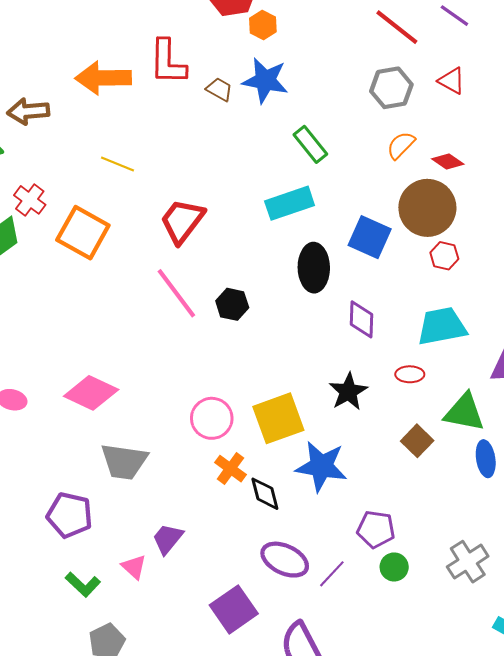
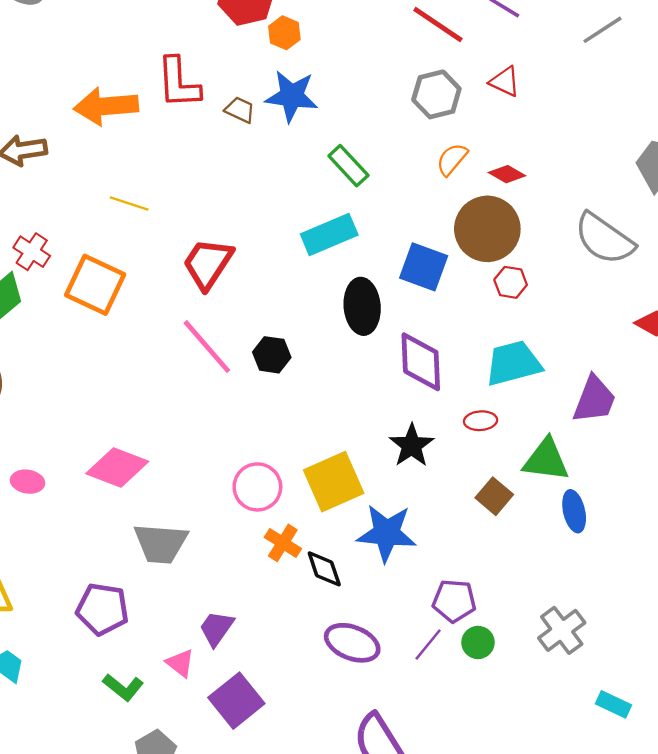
purple diamond: (361, 319) -> (421, 362), size x1.4
purple line: (332, 574) -> (428, 645), moved
purple square: (234, 609) -> (236, 701), moved

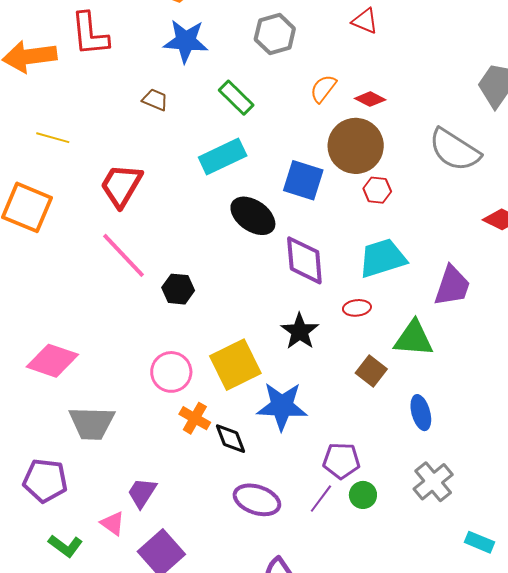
gray hexagon: (436, 94) -> (275, 34), moved
brown trapezoid: (240, 110) -> (155, 100), moved
black ellipse: (362, 306) -> (253, 216), turned -48
black hexagon: (272, 355) -> (178, 289), moved
blue ellipse: (574, 511) -> (421, 413), moved

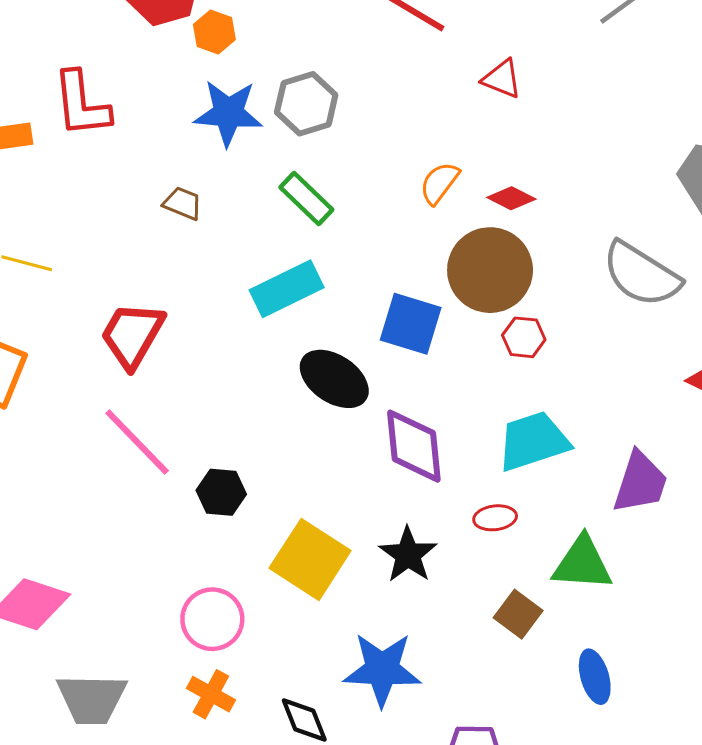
gray hexagon: (275, 34) -> (306, 104), moved
yellow square: (235, 365) -> (310, 559), moved, turned -30
orange cross: (195, 418) -> (211, 694), moved

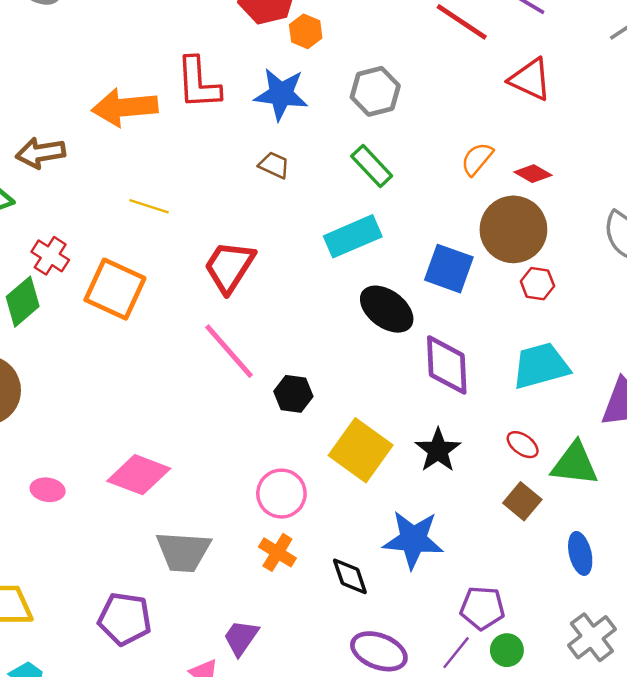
red triangle: (502, 79) -> (530, 79), size x1.4
blue star: (228, 113) -> (281, 94), moved
red ellipse: (495, 518) -> (523, 445), moved, turned 40

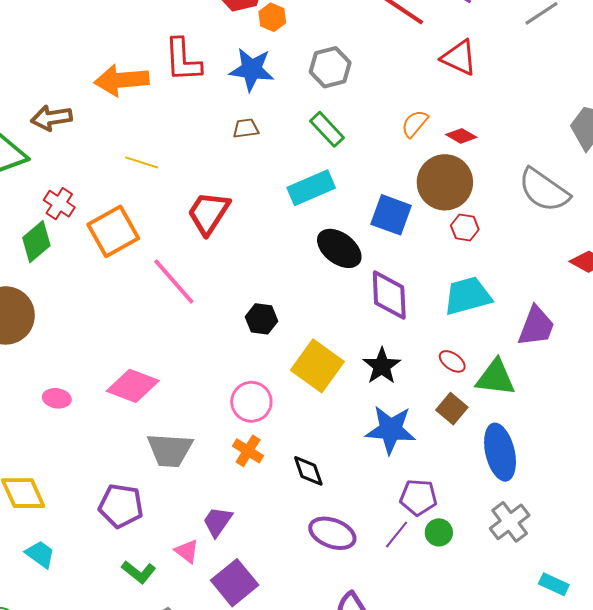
brown trapezoid: (274, 165) -> (246, 128), turned -32
orange square: (115, 289) -> (113, 231), turned 36
pink line: (229, 351) -> (174, 282), moved
blue star: (413, 540) -> (391, 430), moved
blue ellipse: (580, 553) -> (500, 452), size x1.6

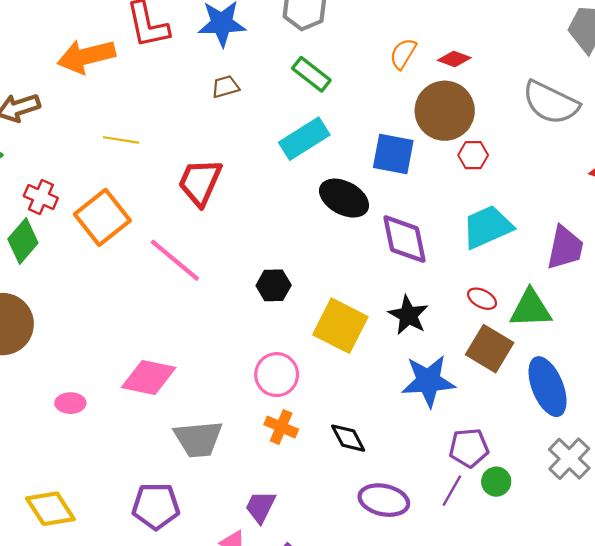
brown square: (452, 409) -> (490, 349), size x1.4

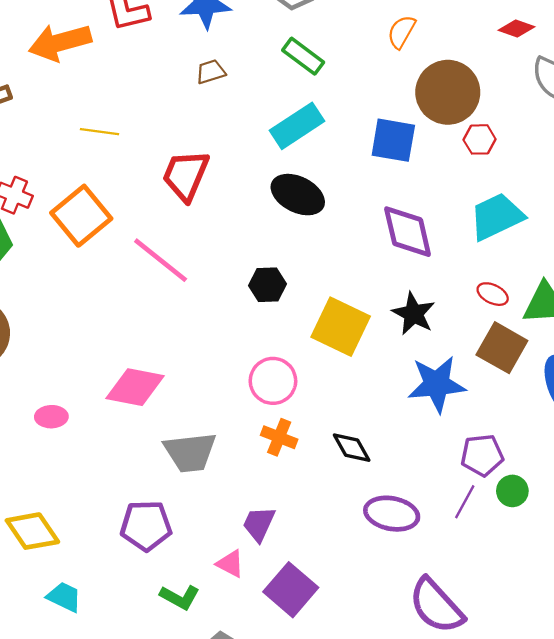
red diamond: (454, 59) -> (516, 29), moved
black ellipse: (344, 198) -> (298, 195), moved

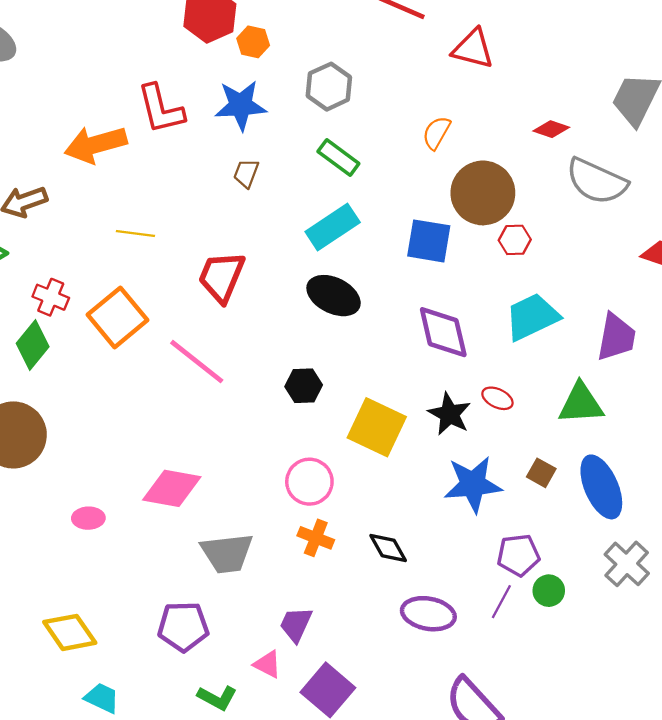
brown trapezoid: (211, 72) -> (246, 173), turned -52
red ellipse: (493, 294) -> (497, 398), moved
brown square: (502, 348) -> (541, 473), moved, size x0.6

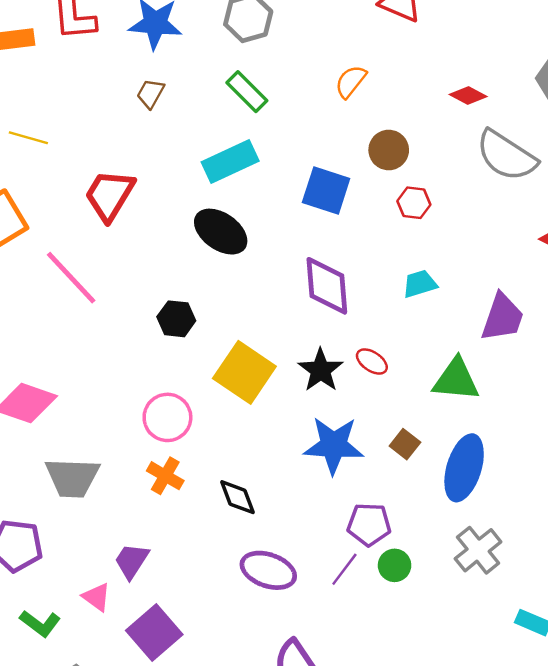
brown circle: (483, 193) -> (389, 150), size x0.6
cyan trapezoid: (532, 317) -> (420, 284), size x0.6
blue ellipse: (601, 487) -> (464, 468), turned 32

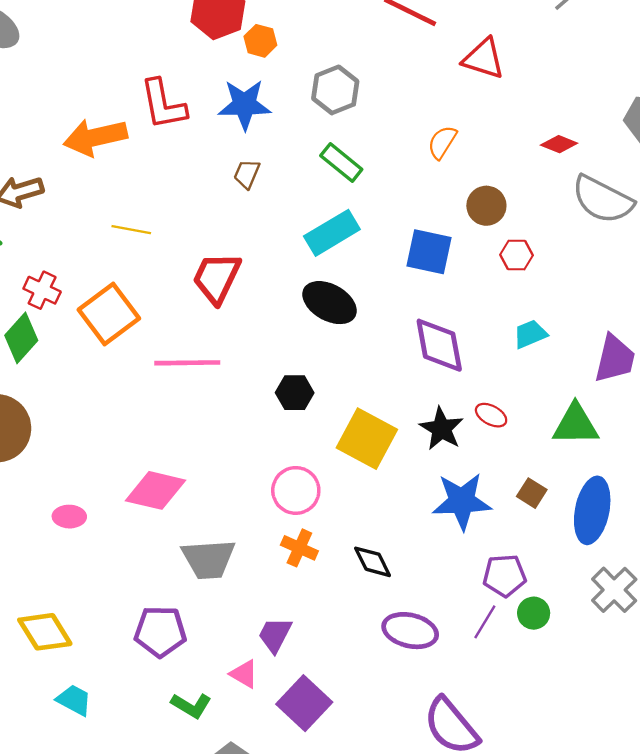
pink line: (71, 278) -> (187, 363), turned -42

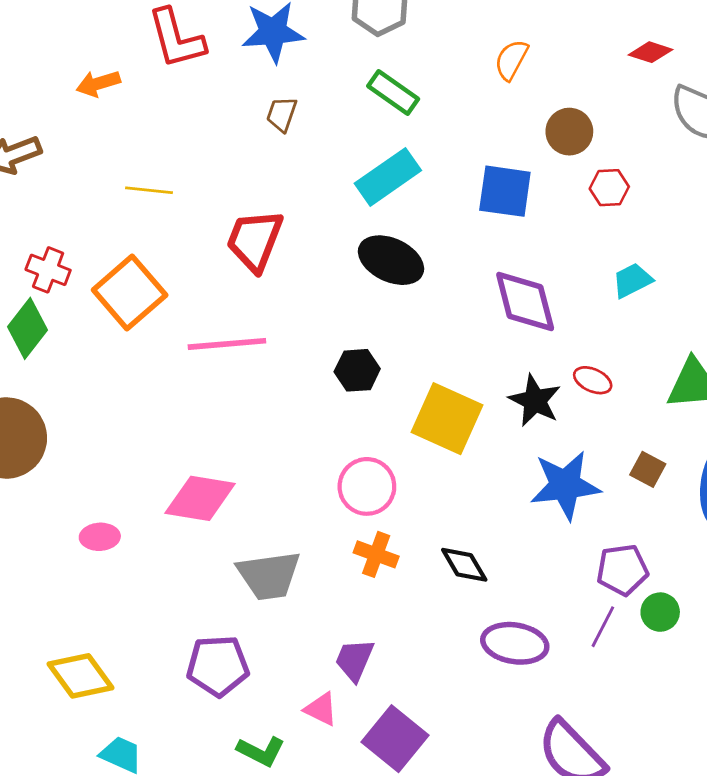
orange arrow: (95, 137) -> (98, 83), size x0.6

